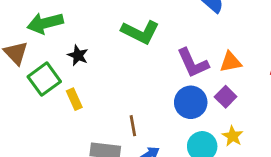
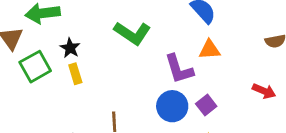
orange triangle: (231, 62) -> (209, 50), moved
yellow rectangle: (74, 99) -> (75, 74), moved

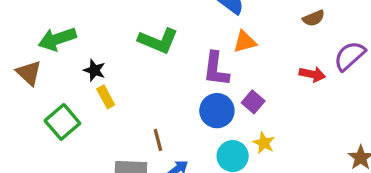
green square: (35, 67) -> (62, 122), moved
purple L-shape: (179, 69) -> (216, 69), turned 36

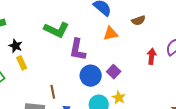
brown semicircle: (314, 18) -> (138, 20), moved
purple L-shape: (216, 69) -> (78, 50), moved
red arrow: (312, 74) -> (152, 56), turned -98

